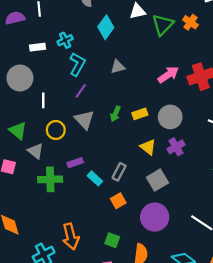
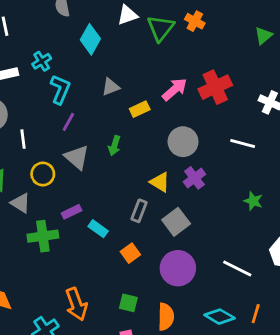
yellow rectangle: (140, 114) -> (140, 109), moved
gray rectangle: (119, 172) -> (139, 211), moved

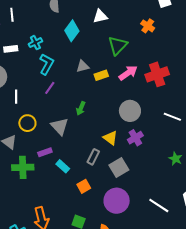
green triangle: (161, 28) -> (118, 45), moved
yellow rectangle: (140, 109) -> (101, 75), moved
gray triangle: (77, 157) -> (60, 126), moved

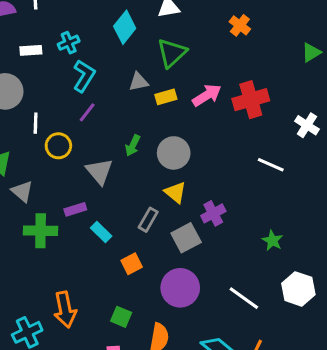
green triangle: (118, 45) -> (172, 53), moved
gray circle: (130, 111) -> (174, 153), moved
yellow circle: (27, 123) -> (58, 146), moved
purple cross: (135, 138) -> (213, 213), moved
green star: (175, 159) -> (272, 241), moved

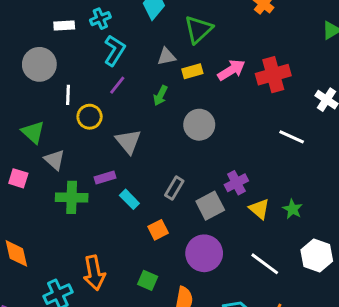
green arrow: (133, 146) -> (160, 96), moved
yellow triangle: (175, 192) -> (259, 209), moved

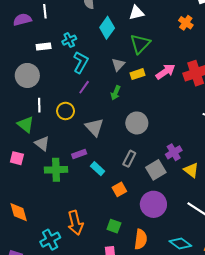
gray triangle: (166, 57) -> (118, 65), turned -32
white line: (68, 95) -> (39, 105), moved
gray circle: (199, 125) -> (137, 123), moved

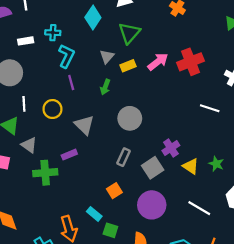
cyan cross: (69, 40) -> (53, 33), turned 32
purple line: (84, 87) -> (71, 82), turned -48
cyan rectangle: (98, 169) -> (94, 214), moved

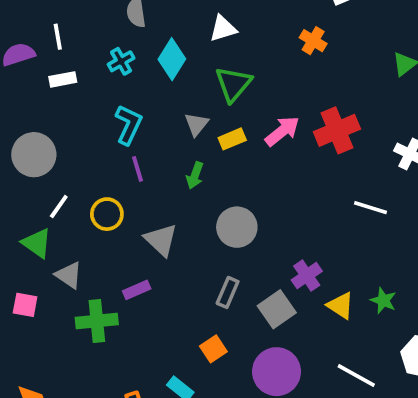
cyan cross: (53, 33) -> (121, 61), moved, turned -32
white rectangle: (26, 41) -> (63, 79), moved
white line: (24, 104) -> (59, 206), turned 40

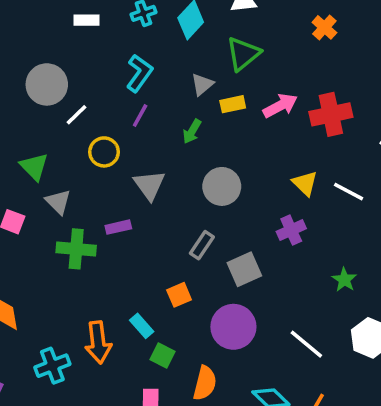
purple line: (138, 169) -> (140, 116), turned 35
white line: (59, 206) -> (77, 115), moved
purple cross: (307, 276) -> (291, 230), moved
yellow triangle: (341, 306) -> (305, 183), moved

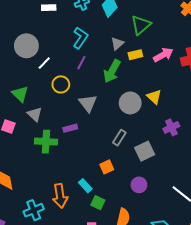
green arrow: (192, 131) -> (112, 71), size x1.6
yellow triangle: (305, 183) -> (154, 97), moved
purple circle: (233, 327) -> (139, 185), size x0.6

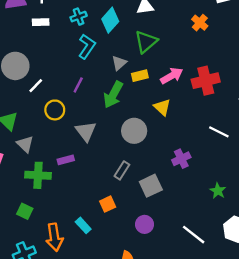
cyan L-shape: (80, 38) -> (87, 46), moved
yellow triangle: (154, 97) -> (162, 107), moved
green square: (98, 203) -> (25, 211), moved

